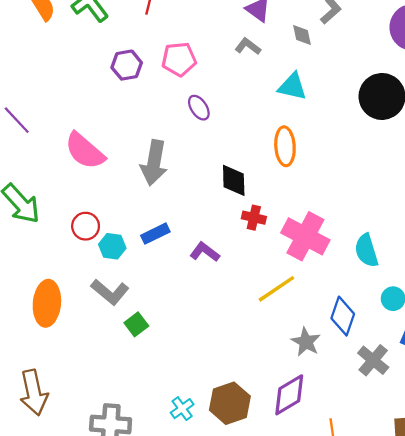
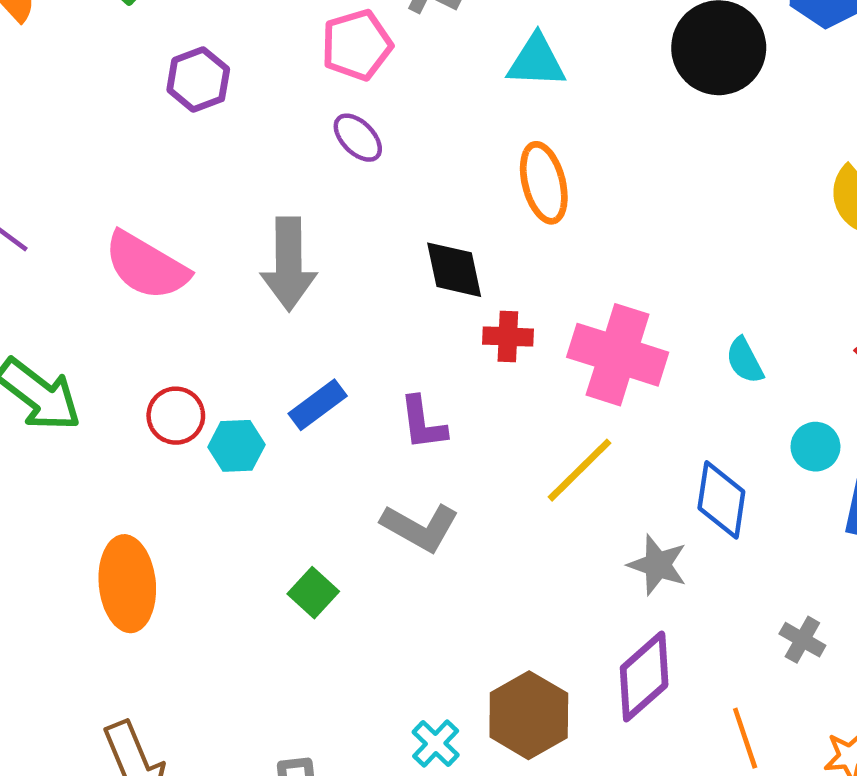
pink pentagon: (179, 59) -> (357, 45), moved
cyan semicircle: (366, 251) -> (745, 360), size x0.7
purple L-shape: (205, 252) -> (423, 423), turned -124
gray L-shape: (110, 292) -> (420, 527), moved
gray cross: (373, 360) -> (802, 640), moved, size x0.7

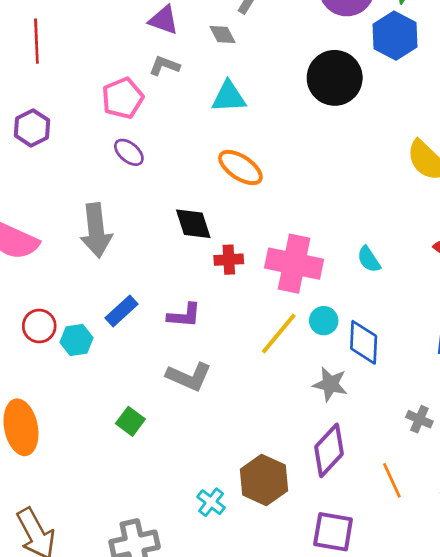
orange ellipse: (544, 183) -> (240, 167), turned -36
purple L-shape: (423, 423) -> (184, 315), turned -72
cyan circle: (815, 447) -> (324, 321), moved

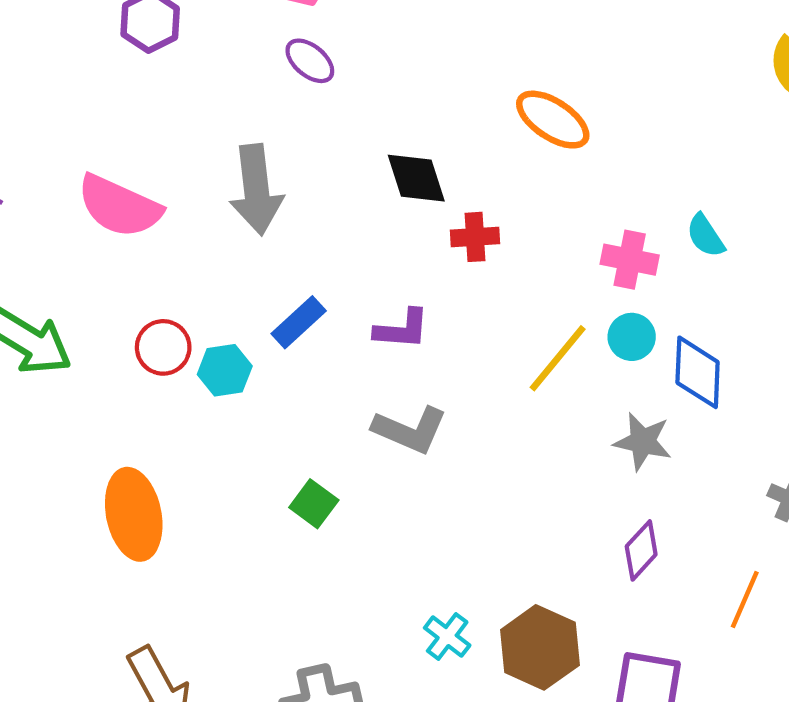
orange ellipse: (240, 167) -> (553, 120), moved
pink cross: (294, 264) -> (630, 260), moved, size x0.6
purple diamond: (329, 450) -> (641, 550), size x0.7
brown hexagon: (264, 480) -> (540, 647), moved
orange line: (392, 480) -> (745, 599), turned 48

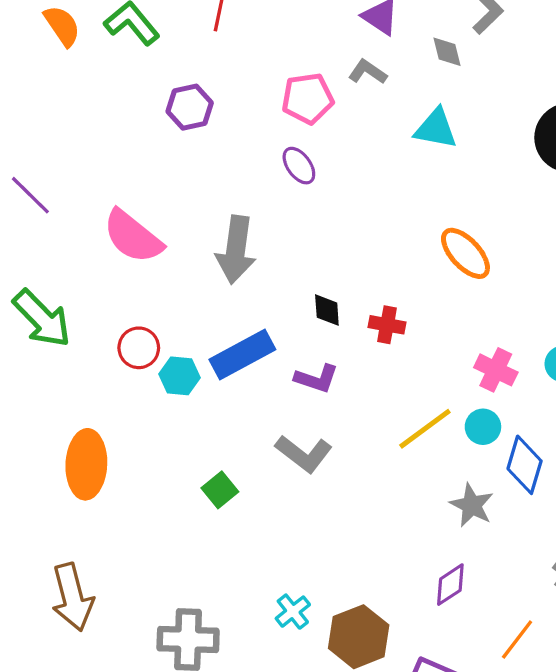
black diamond: (416, 178) -> (327, 310), moved, size x0.7
blue rectangle: (299, 322) -> (242, 354), size x1.5

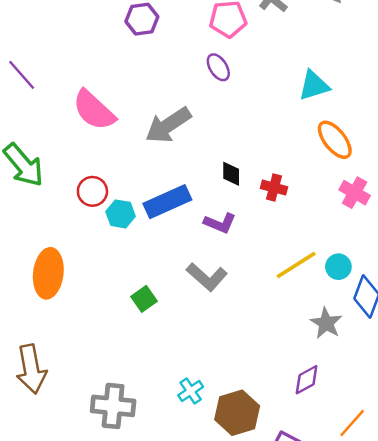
cyan triangle: (436, 129) -> (314, 86), moved, turned -32
gray arrow: (236, 250) -> (168, 125), turned 45
pink cross: (496, 370) -> (355, 193), moved

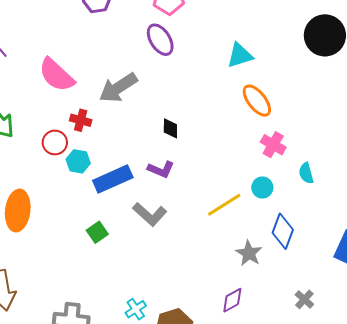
purple ellipse: (218, 67) -> (160, 40), size x1.4
red cross: (274, 188) -> (81, 120), moved
blue rectangle: (167, 202) -> (113, 179), moved
cyan circle: (338, 267) -> (262, 188), moved

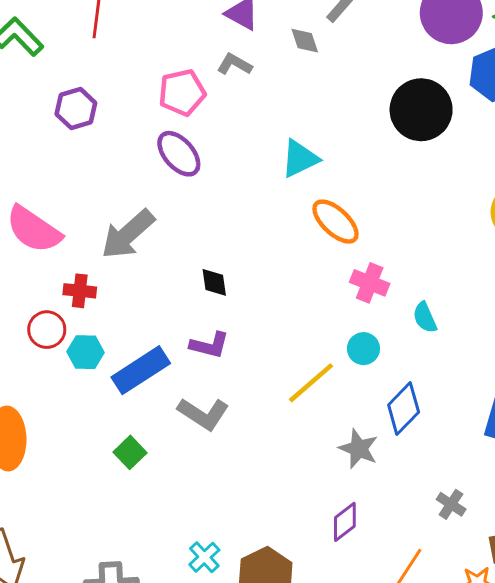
blue diamond: (283, 231) -> (404, 409), turned 32

